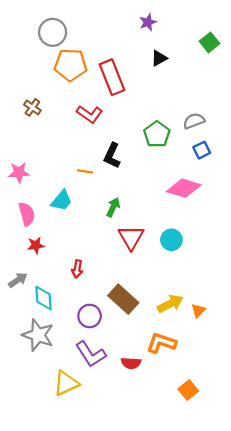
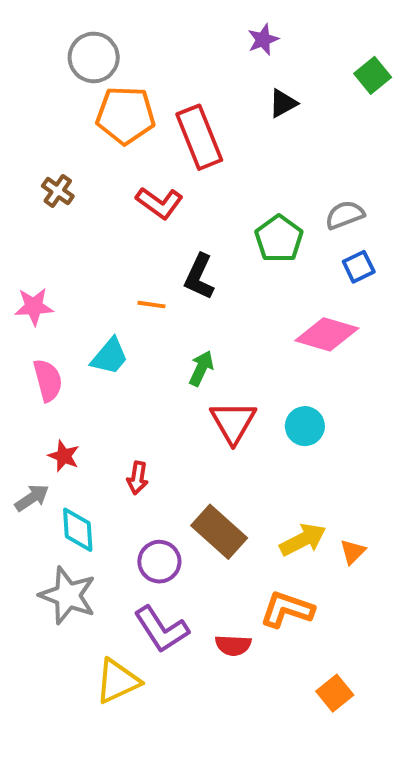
red star: (36, 245) -> (64, 456), moved, turned 30

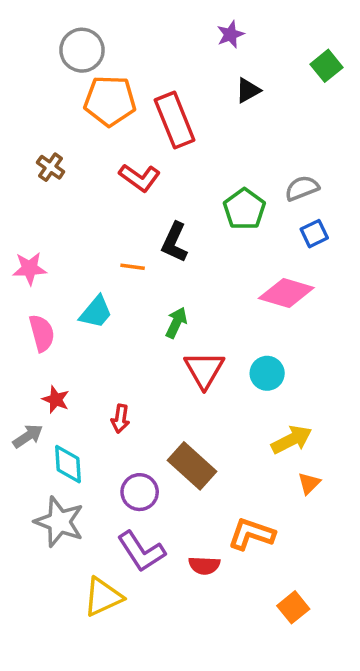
yellow arrow: (303, 540) -> (292, 440), moved

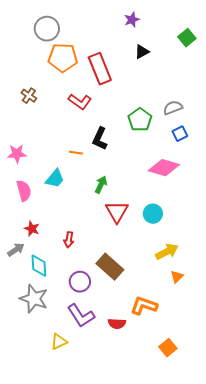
yellow triangle: (103, 597) -> (59, 342), size x0.7

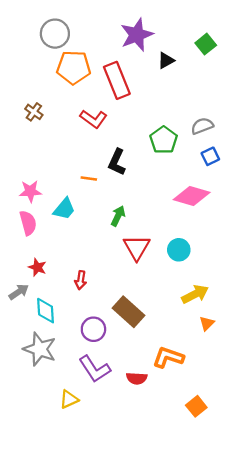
purple star: (132, 20) -> (137, 35), moved, size x1.8
green square: (187, 38) -> (206, 44), moved
pink star: (17, 154) -> (30, 191), moved

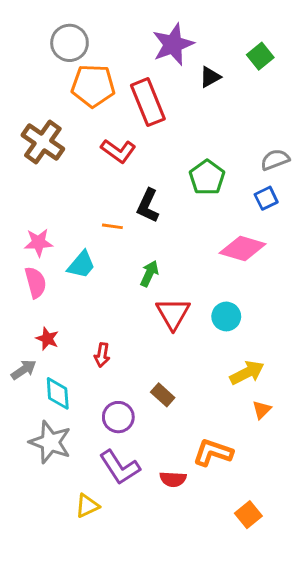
brown cross: (34, 112) -> (43, 142), size x1.8
gray semicircle: (202, 126) -> (275, 160), moved
brown rectangle: (129, 312) -> (163, 395), size x0.6

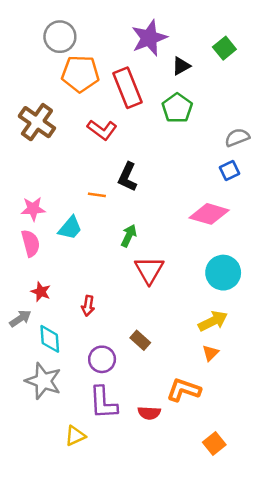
green pentagon: (207, 177) -> (177, 108), moved
cyan circle: (226, 316) -> (223, 273), moved, size x1.4
orange triangle: (262, 410) -> (210, 353), moved
purple L-shape: (120, 467) -> (103, 403), turned 30

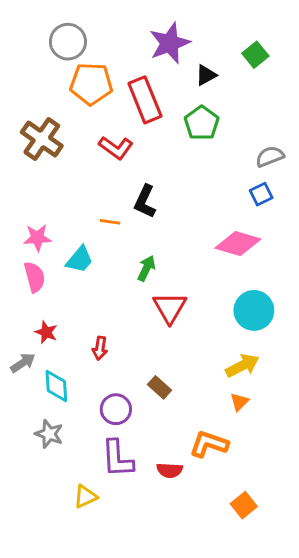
gray star: (43, 381) -> (49, 434), size x0.7

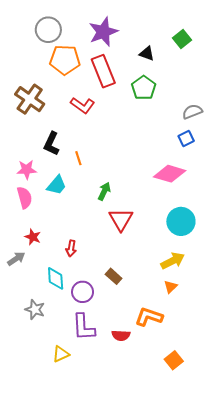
purple star: (170, 43) -> (103, 32), moved
black triangle: (206, 75) -> (147, 54), turned 49
black L-shape: (145, 201) -> (51, 144), moved
orange line: (110, 222) -> (78, 158), turned 64
cyan diamond: (56, 386) -> (56, 278), moved

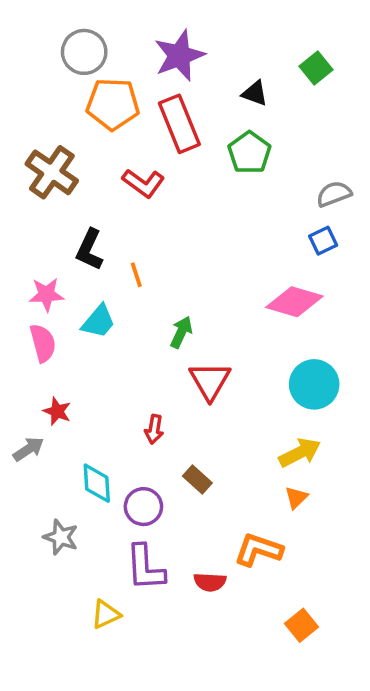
red arrow: (71, 248) -> (154, 429), moved

